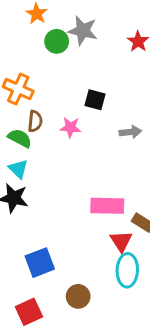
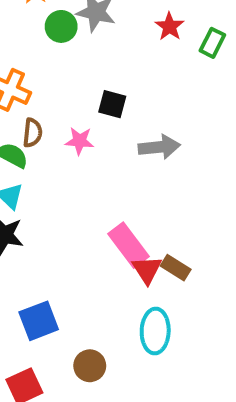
gray arrow: (130, 132) -> (159, 147), size x1.4
pink rectangle: (107, 206) -> (129, 245), turned 52
red triangle: (121, 241) -> (147, 270), moved

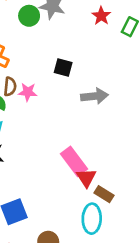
pink star: (80, 141) -> (28, 92), moved
brown rectangle: (176, 268) -> (104, 194), moved

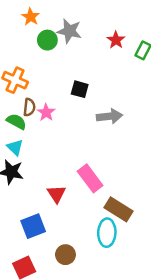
pink star: (28, 92) -> (46, 112), turned 30
red triangle: (86, 178) -> (56, 194), moved
brown rectangle: (104, 194) -> (118, 209), size x1.5

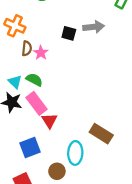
gray arrow: (109, 116) -> (94, 27), moved
green semicircle: (16, 121) -> (34, 80), moved
pink rectangle: (90, 178) -> (36, 103), moved
cyan ellipse: (107, 233) -> (75, 153), moved

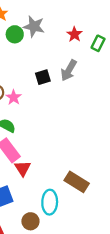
gray arrow: (94, 27) -> (69, 70), turned 126
black square: (69, 33) -> (43, 77), turned -32

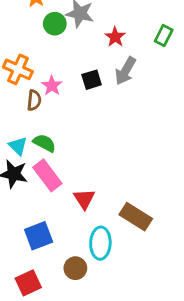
red star: (74, 34) -> (115, 37), moved
pink star: (14, 97) -> (52, 86), moved
red triangle: (23, 168) -> (84, 199), moved

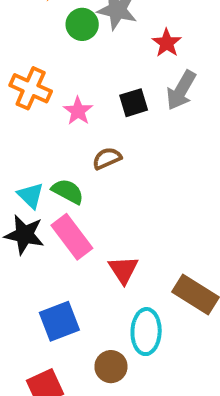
brown semicircle: (34, 100) -> (107, 158), moved, turned -120

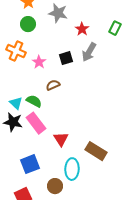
green circle: (82, 24) -> (28, 24), moved

